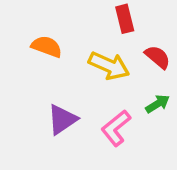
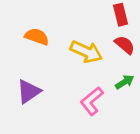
red rectangle: (125, 19) -> (121, 15), moved
purple triangle: (62, 119) -> (29, 91), moved

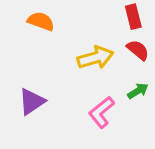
orange semicircle: (37, 37) -> (41, 21), moved
yellow arrow: (86, 52) -> (95, 58), turned -40

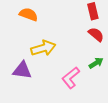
yellow arrow: (95, 58) -> (43, 48), moved
purple triangle: (32, 102) -> (22, 70), turned 42

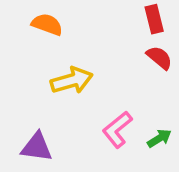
green arrow: (96, 63) -> (159, 138), moved
purple triangle: (22, 70) -> (37, 147), moved

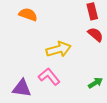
yellow arrow: (72, 80) -> (59, 49), moved
pink L-shape: (117, 130) -> (49, 77), moved, turned 90

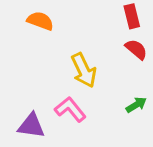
yellow arrow: (59, 49) -> (84, 70), turned 80
green arrow: (95, 83) -> (136, 105), moved

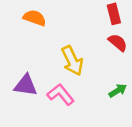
purple triangle: (31, 126) -> (26, 85), moved

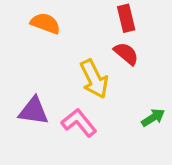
red rectangle: (114, 14) -> (126, 18), moved
red semicircle: (118, 43) -> (126, 54), moved

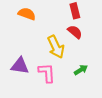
green arrow: (153, 118) -> (81, 70), moved
pink L-shape: (79, 123) -> (47, 73), turned 35

